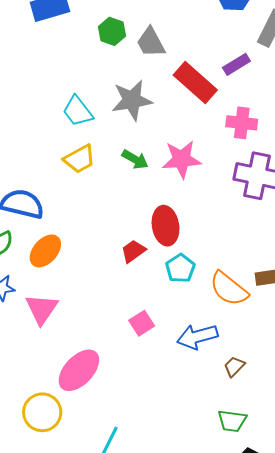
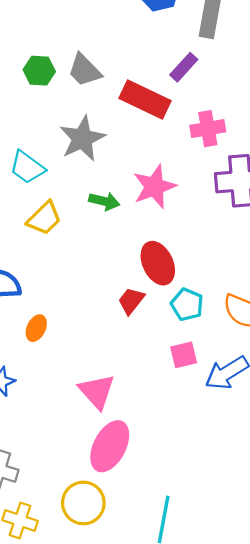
orange ellipse: (45, 251) -> (36, 328), size x0.7
pink triangle: (42, 309) -> (97, 391), moved
pink square: (142, 323) -> (184, 355), moved, turned 35

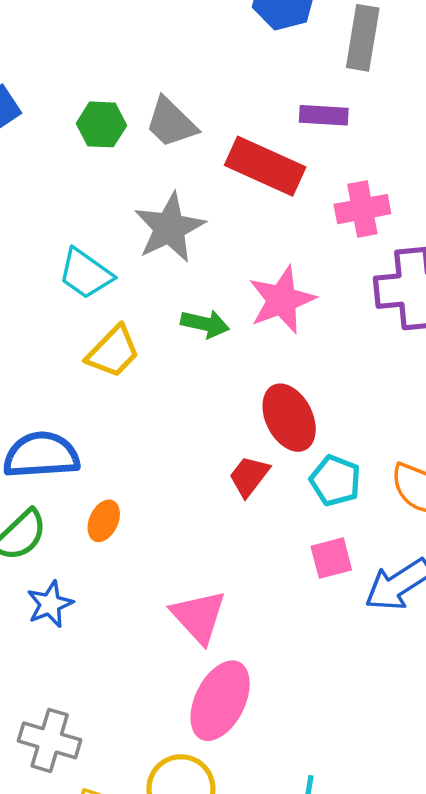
purple rectangle: (184, 67) -> (324, 115), turned 52

